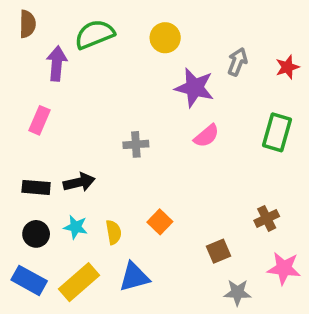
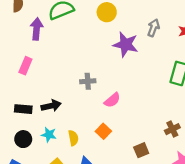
pink semicircle: (206, 136) -> (112, 100), moved

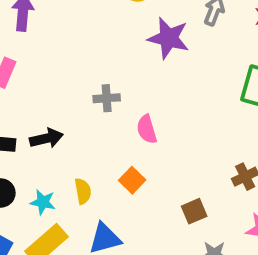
pink semicircle: (112, 100) -> (147, 129), turned 114
cyan star: (49, 135) -> (43, 202), moved

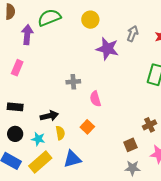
black arrow: (46, 138) -> (49, 116), moved
brown square: (194, 211) -> (130, 145), moved

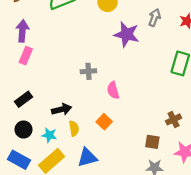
purple arrow: (27, 35) -> (22, 31), moved
black rectangle: (15, 107) -> (24, 99), turned -42
brown square: (130, 145) -> (152, 142), turned 32

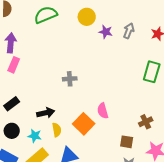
purple star: (127, 34) -> (106, 32), moved, size x0.6
pink semicircle: (113, 90) -> (103, 111), moved
orange square: (104, 122) -> (84, 124), size x1.5

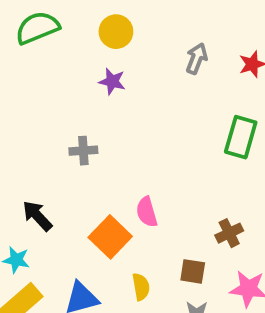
purple star: (106, 32) -> (112, 81), moved
black arrow: (46, 113) -> (37, 216), turned -120
yellow semicircle: (57, 130) -> (141, 287), moved

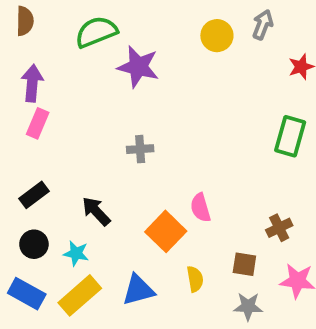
yellow circle: (116, 32) -> (217, 36), moved
gray arrow: (197, 58) -> (263, 25), moved
purple star: (112, 81) -> (138, 67), moved, size x1.6

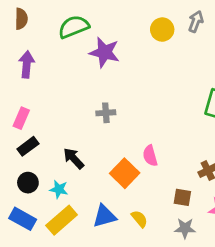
pink rectangle: (38, 123) -> (21, 118), moved
yellow semicircle: (195, 279) -> (139, 219), moved, turned -30

